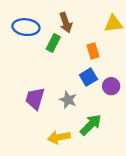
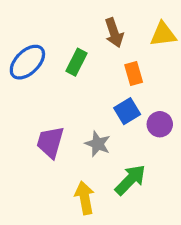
brown arrow: (66, 23) -> (114, 33), moved
blue ellipse: (26, 27) -> (27, 62), moved, turned -50
yellow arrow: (59, 137) -> (85, 198), turned 90

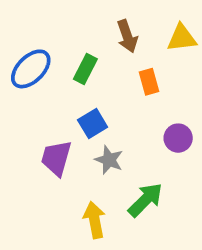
blue square: (127, 111) -> (93, 123), moved

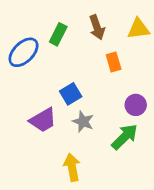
green rectangle: (85, 69) -> (58, 34), moved
purple trapezoid: (56, 158) -> (43, 120), turned -136
green arrow: (145, 200) -> (125, 137), moved

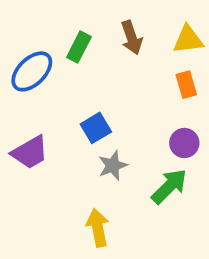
orange rectangle: (114, 62) -> (186, 85), moved
purple trapezoid: (43, 120) -> (30, 152), moved
gray star: (83, 122) -> (113, 166), turned 30

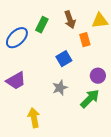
orange rectangle: (186, 85) -> (85, 40), moved
blue square: (96, 128) -> (64, 59), moved
yellow arrow: (98, 228) -> (34, 118), moved

